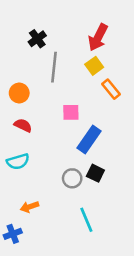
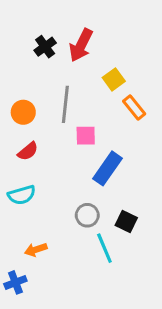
red arrow: (98, 37) -> (81, 45), moved
gray line: (54, 67) -> (65, 104), moved
red semicircle: (23, 125) -> (28, 151), turned 114
black square: (95, 173) -> (126, 222), moved
cyan line: (86, 220) -> (104, 248), moved

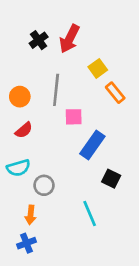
gray circle: (87, 215) -> (44, 185), moved
black square: (126, 222) -> (111, 179), moved
orange arrow: (36, 250) -> (31, 215), turned -66
blue cross: (15, 282) -> (26, 243), moved

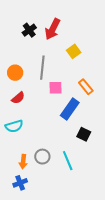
orange rectangle: (115, 93) -> (86, 87), moved
gray circle: (44, 185) -> (42, 157), moved

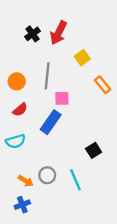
orange rectangle: (86, 87) -> (103, 85), moved
blue rectangle: (70, 109) -> (51, 122), moved
black square: (84, 134) -> (94, 150), turned 32
orange arrow: (23, 162) -> (26, 181), turned -64

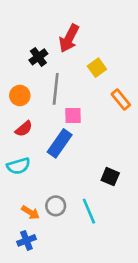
black cross: (32, 34) -> (38, 57), moved
black square: (94, 150) -> (110, 177), turned -35

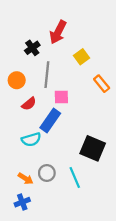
red semicircle: (24, 129) -> (29, 104), moved
cyan semicircle: (18, 166) -> (31, 139), moved
black square: (110, 177) -> (93, 148), size x1.6

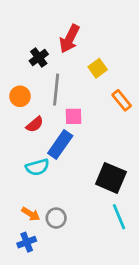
gray circle: (47, 173) -> (56, 218), moved
cyan line: (75, 177) -> (119, 217), moved

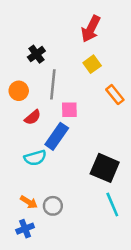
red arrow: (70, 39) -> (91, 29), moved

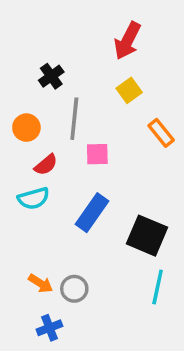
blue rectangle: (57, 136) -> (92, 213), moved
cyan semicircle: (35, 158) -> (34, 198), moved
cyan line: (112, 205) -> (158, 287), turned 35
blue cross: (25, 229) -> (49, 328), moved

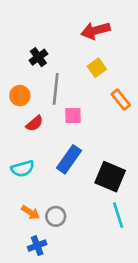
red arrow: (127, 41) -> (96, 31), turned 48
cyan semicircle: (34, 198) -> (23, 169), moved
cyan line: (158, 287) -> (118, 215), turned -30

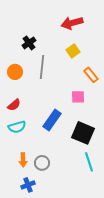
pink square: (73, 115) -> (78, 97), moved
red semicircle: (34, 123) -> (14, 105), moved
orange arrow: (30, 212) -> (23, 160), turned 56

